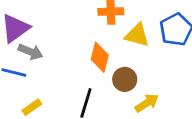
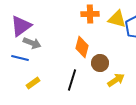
yellow triangle: (137, 35) -> (117, 19), moved

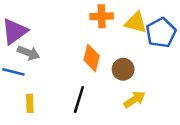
brown circle: (100, 63) -> (123, 69), moved
yellow rectangle: (33, 83) -> (30, 103), turned -56

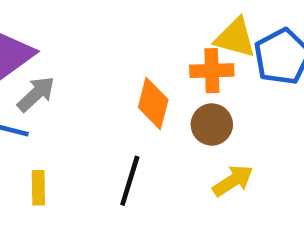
orange cross: (102, 16) -> (212, 71), moved
gray arrow: (29, 53) -> (36, 94), turned -65

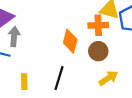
gray arrow: (36, 94) -> (14, 37), turned -42
yellow rectangle: (38, 188) -> (24, 81), moved

